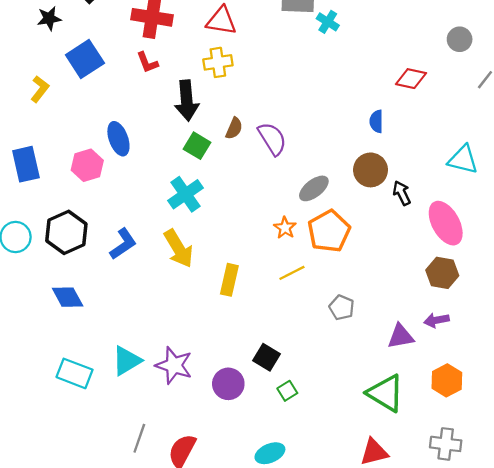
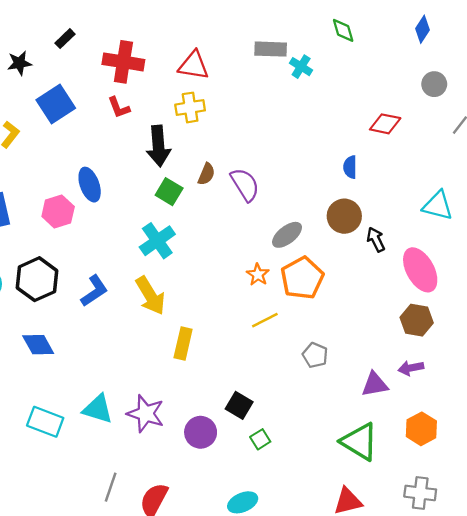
yellow rectangle: (229, 280) -> (183, 343), moved
cyan triangle: (127, 361) -> (98, 409), turned 48

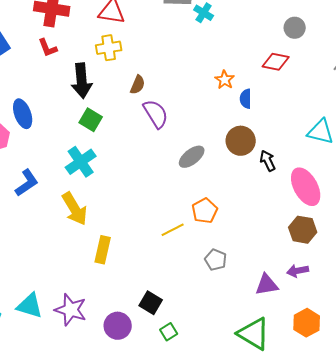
gray circle: (434, 84) -> (295, 28), moved
brown semicircle: (206, 174) -> (138, 85), moved
orange star: (258, 275) -> (225, 80), moved
orange pentagon: (302, 278) -> (205, 211), moved, size x0.7
blue L-shape: (94, 291) -> (27, 183), moved

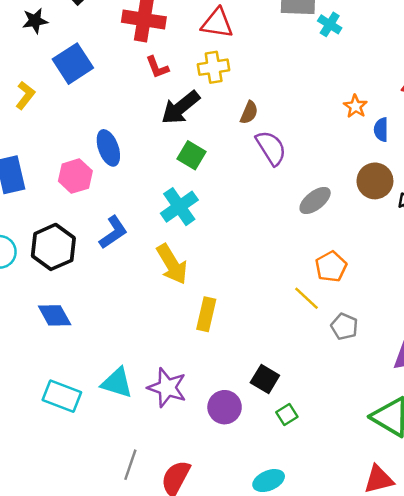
red L-shape: (48, 48) -> (157, 67), moved
black arrow: (82, 81) -> (181, 108), turned 56
yellow line: (173, 230) -> (306, 298), moved, turned 70

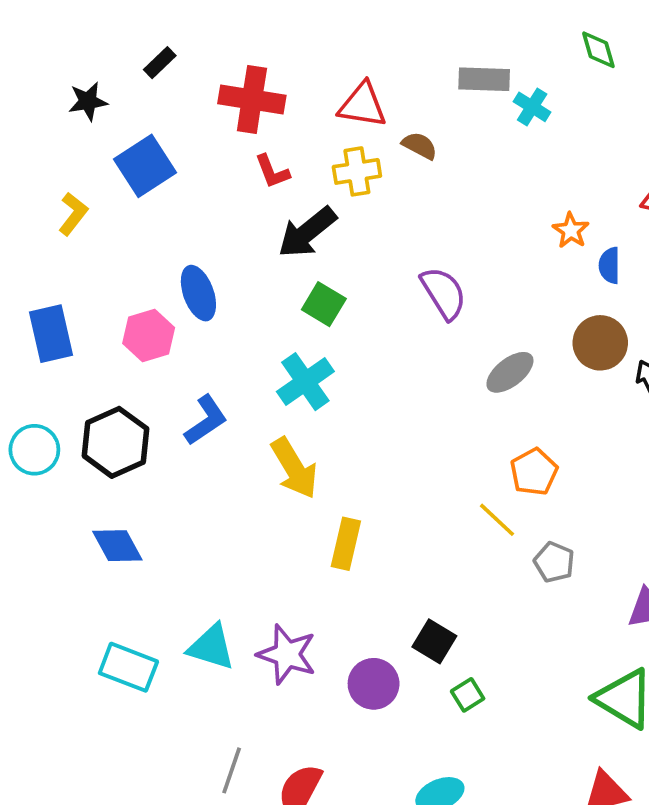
brown semicircle: (249, 112) -> (420, 146), moved, turned -85

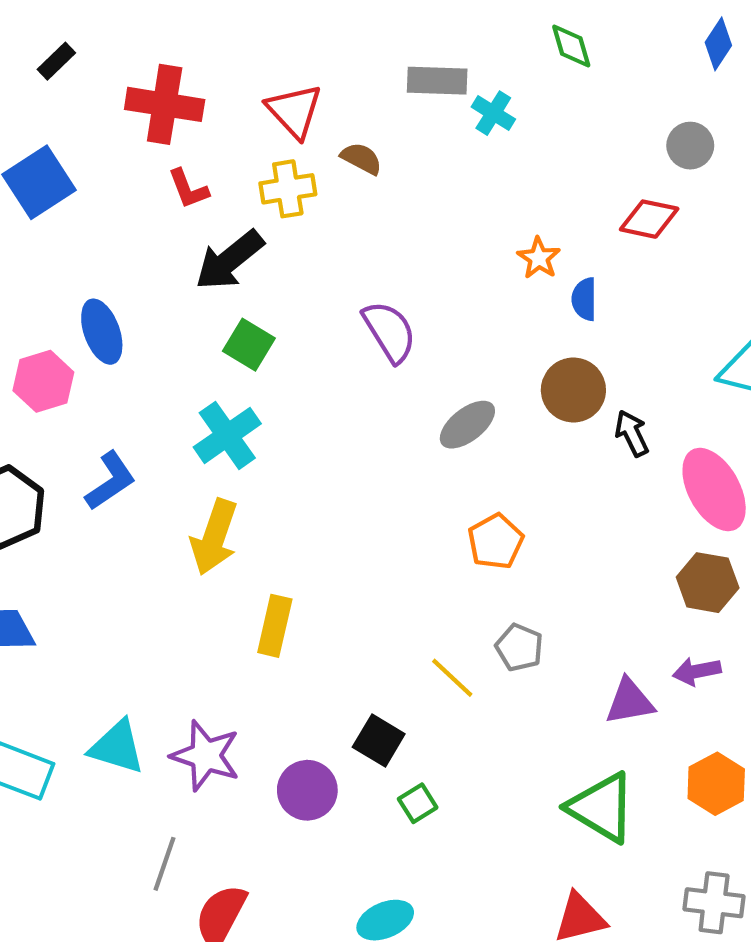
red triangle: (362, 105) -> (294, 111), turned 38
yellow arrow: (294, 468) -> (214, 537), turned 50
yellow line: (497, 520) -> (452, 678), moved
gray line: (232, 770) -> (165, 864), moved

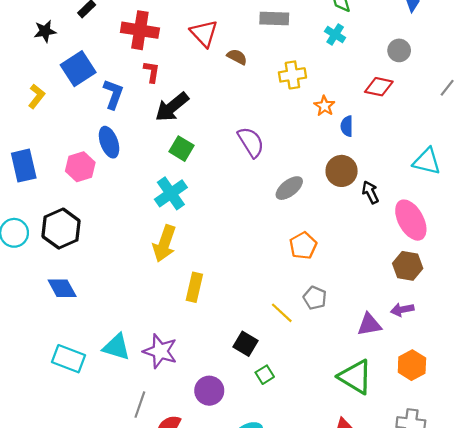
cyan cross: (493, 113) -> (335, 34), moved
red L-shape: (188, 189) -> (152, 72), turned -150
yellow cross: (288, 189) -> (292, 75), moved
blue L-shape: (110, 481) -> (113, 94), moved, turned -36
purple circle: (307, 790) -> (209, 391), moved

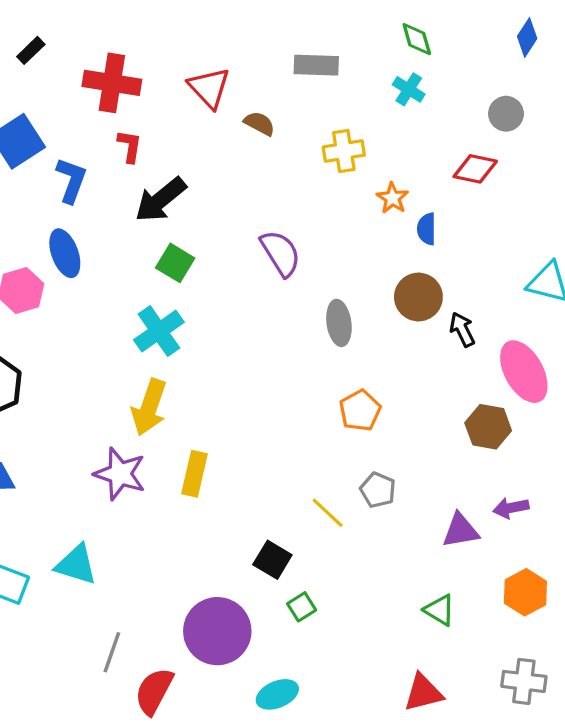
gray ellipse: (289, 188) -> (339, 323), turned -60
brown hexagon: (408, 266) -> (488, 427), moved
purple star: (160, 351) -> (120, 474), moved
green triangle: (355, 377) -> (440, 610), size x0.6
purple circle: (209, 391) -> (217, 631), size x1.5

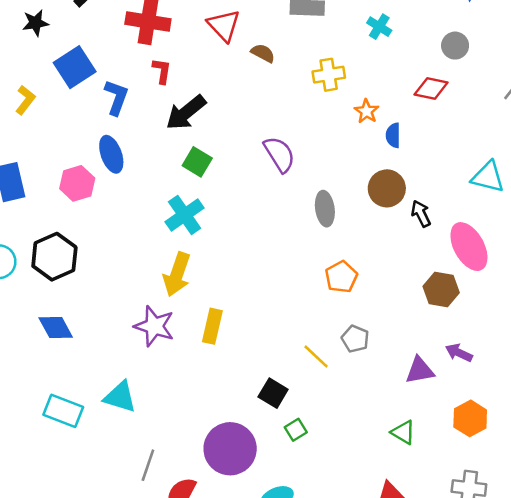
purple arrow: (511, 508) -> (459, 353), turned 36

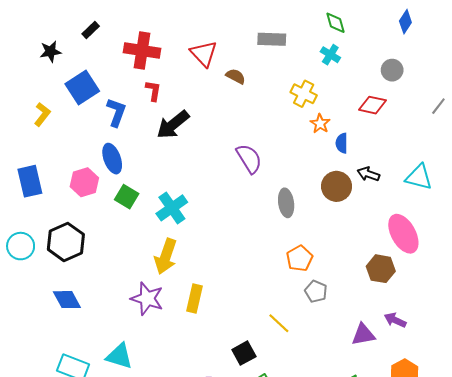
yellow cross: (329, 75) -> (304, 94), moved, turned 35
green square: (197, 162) -> (127, 197), moved
black arrow: (421, 214) -> (368, 174), moved, turned -45
gray pentagon: (355, 339) -> (316, 291), moved
black square: (273, 393) -> (244, 353), turned 30

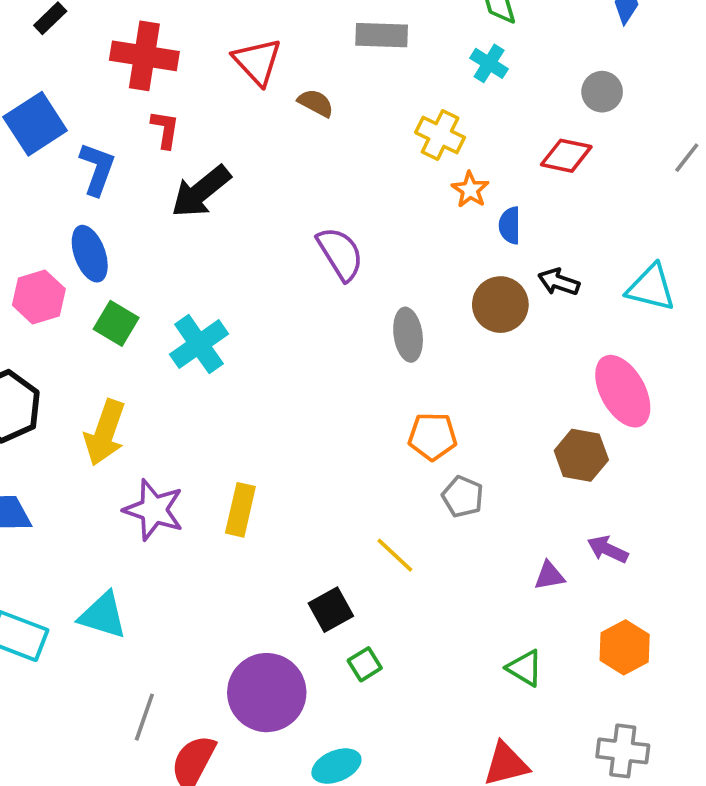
yellow arrow: (166, 256) -> (105, 433), moved
orange pentagon: (299, 258) -> (433, 436), turned 30
purple triangle: (363, 335) -> (549, 576), size x0.7

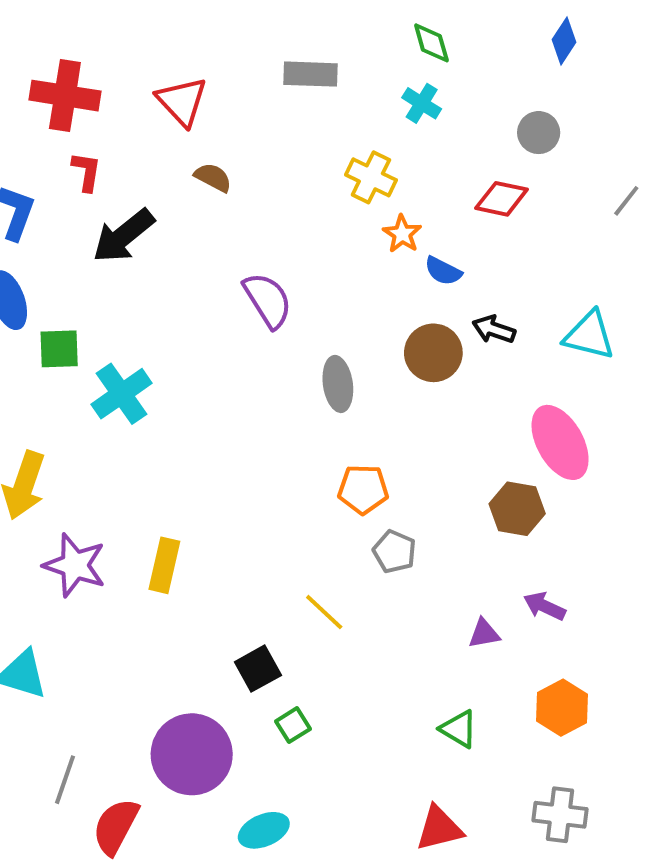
brown semicircle: (316, 103) -> (213, 177), moved
blue semicircle: (510, 225) -> (443, 271), turned -63
green square: (116, 323) -> (59, 349), moved, turned -33

